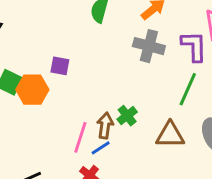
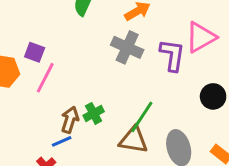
green line: (188, 89) -> (142, 117), moved
pink line: (80, 137) -> (45, 78), moved

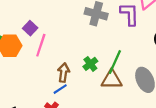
purple square: (35, 52) -> (30, 28), turned 32
green cross: (94, 113) -> (90, 64), moved

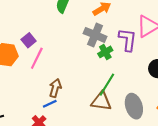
green cross: (90, 64) -> (105, 52), moved

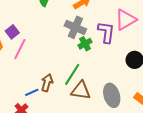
green line: (107, 85) -> (72, 74), moved
brown arrow: (55, 88) -> (47, 83), moved

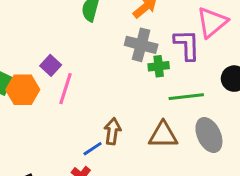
green cross: (85, 44) -> (159, 66), turned 32
green line: (72, 74) -> (186, 97), moved, turned 60

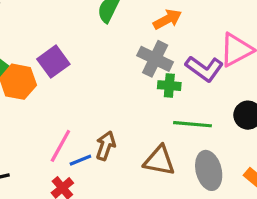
purple L-shape: (187, 45) -> (204, 69), turned 116
purple square: (51, 65) -> (53, 62), size x1.4
pink line: (66, 89) -> (60, 146), moved

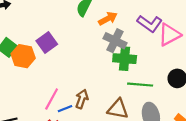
orange arrow: (167, 19) -> (108, 19), moved
purple L-shape: (204, 69) -> (150, 24), moved
green cross: (169, 86) -> (125, 59), size x1.5

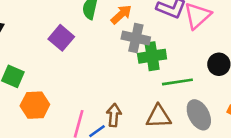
purple square: (47, 43) -> (61, 38), moved
orange hexagon: (23, 56) -> (35, 105), moved

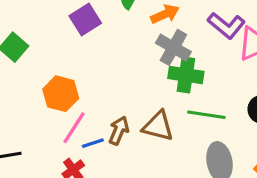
orange hexagon: (35, 105) -> (61, 94), moved
brown triangle: (159, 117) -> (158, 126), moved

